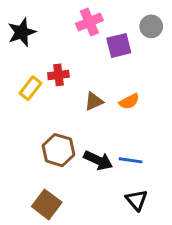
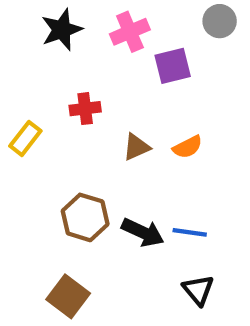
gray circle: (151, 26) -> (220, 21), moved
black star: (22, 32) -> (62, 30), moved
yellow rectangle: (31, 88) -> (25, 138), moved

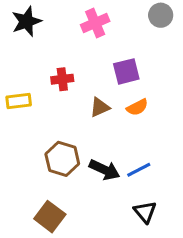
black star: (62, 30) -> (26, 21), moved
purple square: (173, 66) -> (126, 71), moved
yellow rectangle: (25, 138) -> (19, 101), turned 45
blue line: (190, 232) -> (139, 170), turned -35

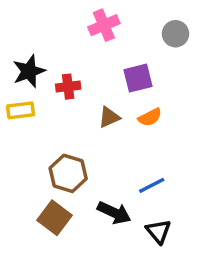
gray circle: (161, 15) -> (176, 34), moved
black star: (26, 21) -> (29, 71), moved
black arrow: (104, 170) -> (114, 213), moved
brown square: (50, 217) -> (55, 218), moved

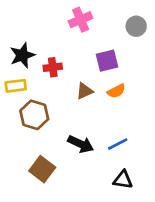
brown hexagon: (68, 173) -> (34, 115), moved
black arrow: (114, 213) -> (81, 144), moved
black triangle: (158, 231) -> (123, 180), turned -42

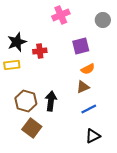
brown triangle: (85, 91) -> (83, 87), moved
brown hexagon: (34, 115) -> (26, 101), moved
black arrow: (81, 144) -> (51, 101), moved, turned -108
black triangle: (123, 180) -> (93, 136), turned -35

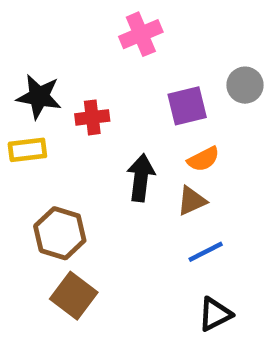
gray circle: (103, 20) -> (245, 85), moved
black star: (17, 42) -> (39, 97), turned 30
black arrow: (51, 101) -> (141, 178), moved

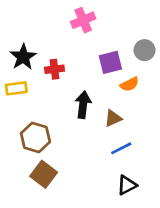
black star: (39, 97) -> (23, 57), turned 30
orange semicircle: (203, 159) -> (130, 84), moved

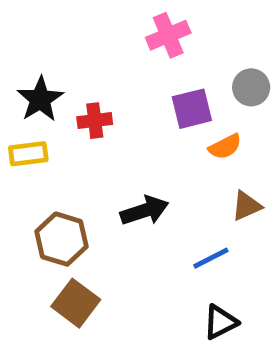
pink cross: (83, 20) -> (168, 35), moved
black arrow: (83, 105) -> (144, 211), moved, turned 65
brown triangle: (113, 118) -> (246, 206), moved

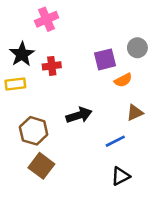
pink cross: (168, 35) -> (47, 19), moved

